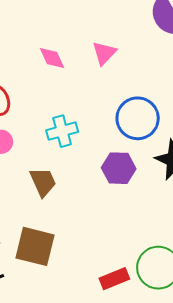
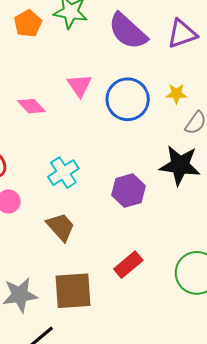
blue circle: (138, 118) -> (128, 99), moved
red rectangle: (114, 279) -> (128, 265), moved

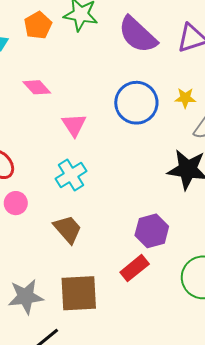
pink triangle: (79, 85) -> (74, 125), moved
pink diamond: (31, 106) -> (37, 87), moved
purple hexagon: (128, 191) -> (152, 231), moved

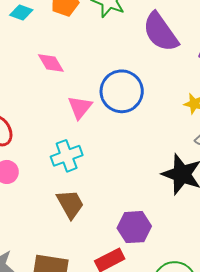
blue circle: (136, 103) -> (122, 91), moved
brown trapezoid: (68, 229) -> (70, 204), moved

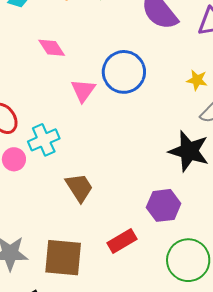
cyan cross: (67, 156) -> (44, 140), moved
purple hexagon: (134, 227) -> (164, 205), moved

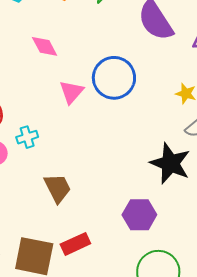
cyan cross: (44, 140) -> (27, 137), size x0.7
red rectangle: (122, 241) -> (75, 244), moved

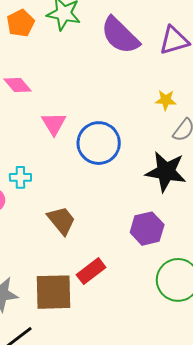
blue circle: (114, 78) -> (99, 143), moved
cyan cross: (27, 137) -> (20, 177), turned 30

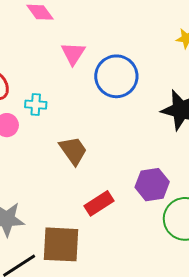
purple hexagon: (147, 229) -> (152, 185), moved
brown square: (53, 292) -> (61, 244), moved

